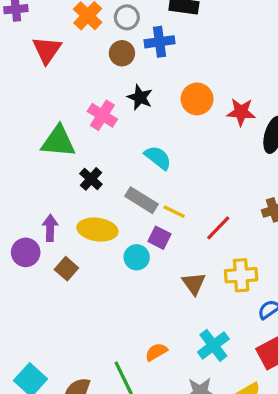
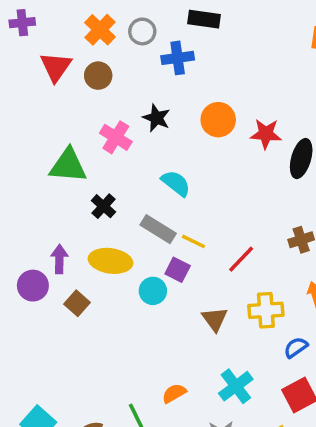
brown circle: (122, 53) -> (98, 76), moved

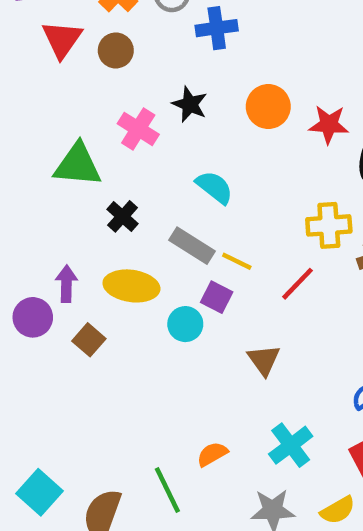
yellow cross: (266, 310) -> (329, 225), moved

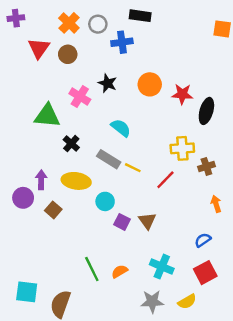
purple square: (217, 297) -> (122, 222), moved
cyan cross: (291, 445) -> (162, 267), turned -30
green line: (167, 490) -> (92, 269), moved
cyan square: (40, 492) -> (27, 292), turned -35

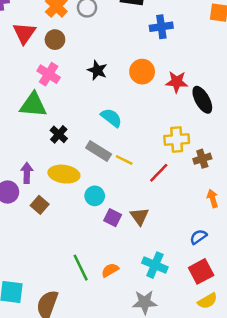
blue cross: (122, 42) -> (161, 27), moved
pink cross: (80, 96) -> (49, 74), moved
black ellipse: (206, 111) -> (202, 100), turned -45
yellow semicircle: (187, 302) -> (207, 301), moved

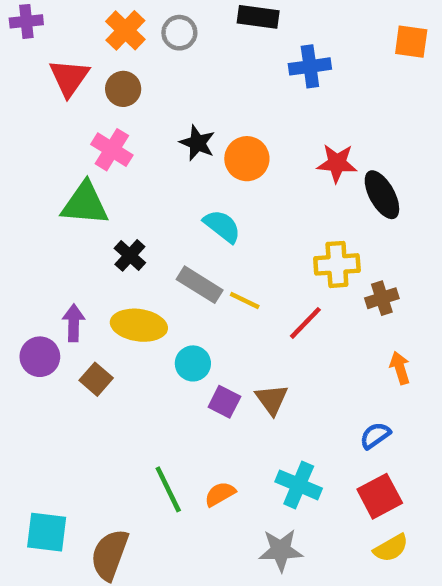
orange circle: (142, 72) -> (247, 159), moved

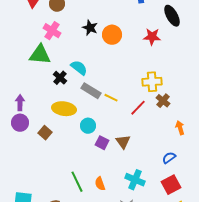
black ellipse: (382, 195) -> (172, 16), moved
cyan semicircle: (222, 226) -> (79, 68), moved
brown cross: (382, 298) -> (163, 101), moved, turned -32
purple arrow: (74, 323) -> (20, 103), moved
orange semicircle: (220, 494) -> (100, 184), turned -80

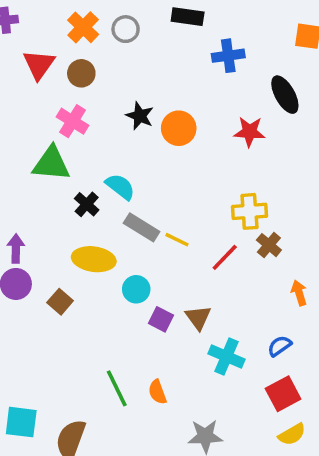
cyan cross: (135, 180) -> (226, 357), moved

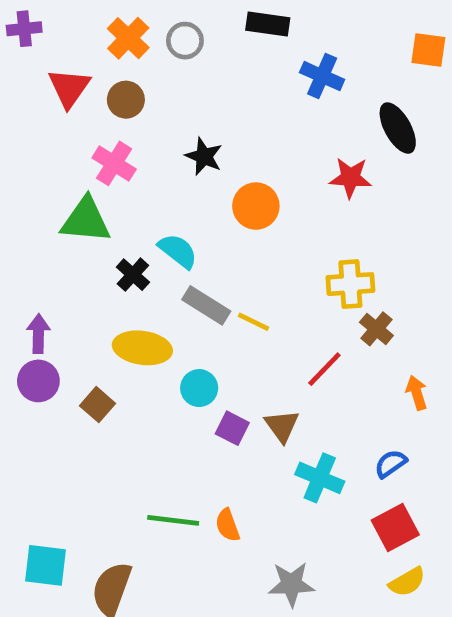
blue cross: (228, 56) -> (322, 76), turned 32
orange circle: (179, 128) -> (256, 206), moved
red line: (225, 257) -> (324, 369), moved
green line: (117, 388) -> (173, 520), turned -57

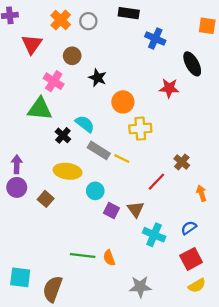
brown circle: (126, 100) -> (72, 56), moved
yellow cross: (350, 284) -> (140, 129), moved

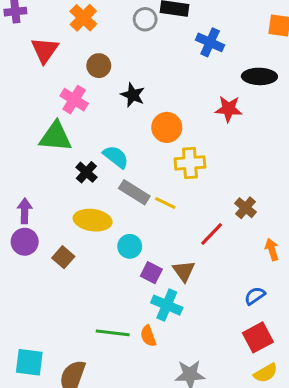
gray circle: (88, 21) -> (145, 19), moved
black ellipse: (192, 64) -> (259, 76), turned -60
cyan cross: (154, 235) -> (167, 305), moved

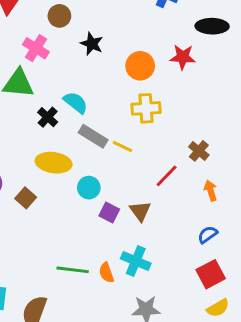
orange circle: (167, 127) -> (140, 66), moved
orange arrow: (272, 249) -> (211, 191), moved
cyan cross: (167, 305) -> (136, 261), moved

